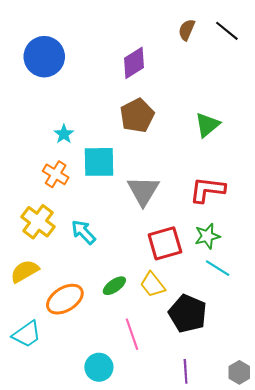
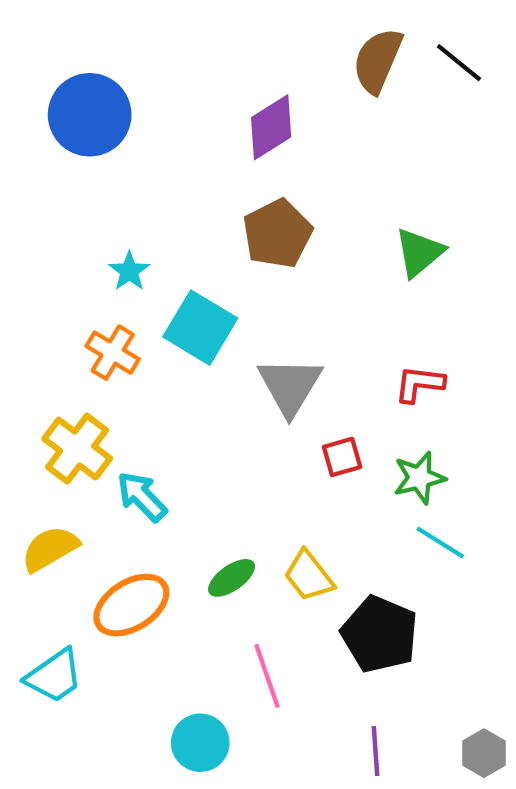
brown semicircle: (187, 30) -> (378, 61), size x1.5
cyan square: (99, 162) -> (200, 328), turned 32
red L-shape: (207, 190) -> (419, 384), size x0.7
cyan arrow: (83, 232) -> (142, 497), moved
red square: (165, 243) -> (342, 457), moved, size x0.6

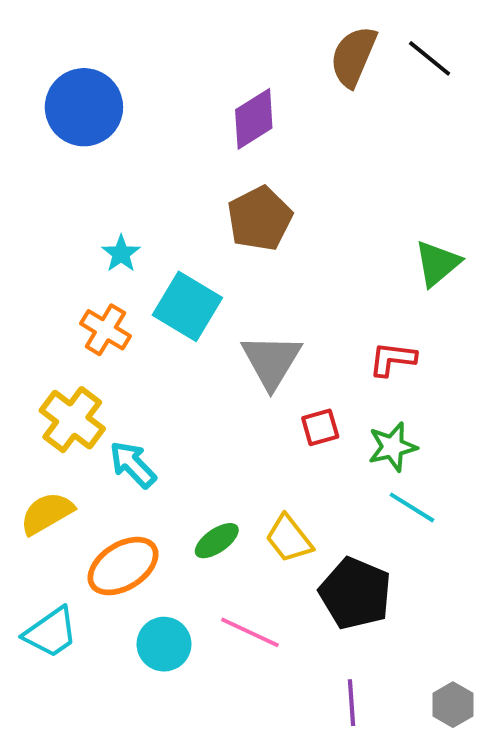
green triangle: (419, 252) -> (437, 263), moved
pink line: (267, 676) -> (250, 632), turned -46
cyan circle: (200, 743) -> (164, 644), moved

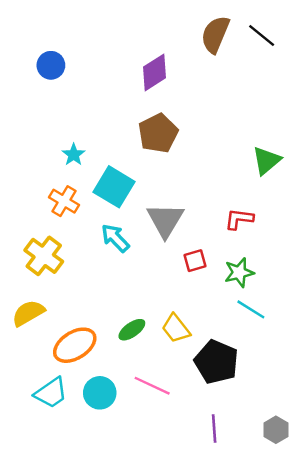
blue circle: (84, 107) -> (51, 65), size x0.6
cyan arrow: (133, 464) -> (115, 238), moved
cyan trapezoid: (51, 632) -> (51, 393), moved

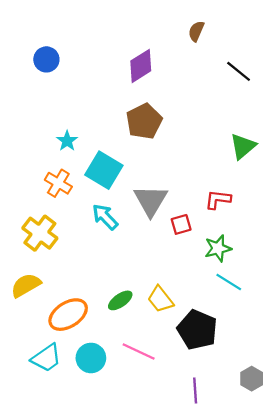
brown semicircle: (215, 34) -> (196, 31), size x0.6
black line: (262, 36) -> (239, 71), moved
red square: (195, 261) -> (181, 224), moved
gray hexagon: (276, 430) -> (252, 379), moved

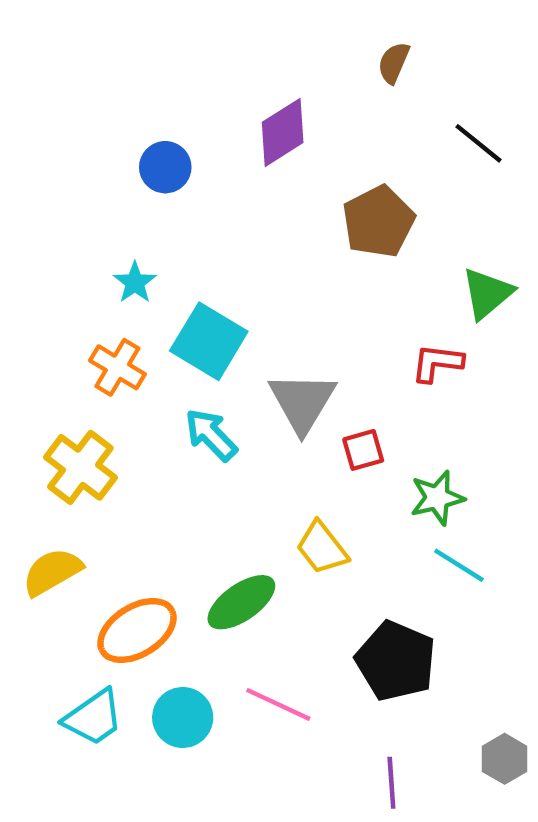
blue circle: (46, 59) -> (165, 167), moved
brown pentagon: (144, 121) -> (378, 222), moved
red L-shape: (218, 199) -> (437, 363), moved
yellow trapezoid: (160, 299) -> (322, 548), moved
green ellipse: (120, 300) -> (241, 602), size x1.4

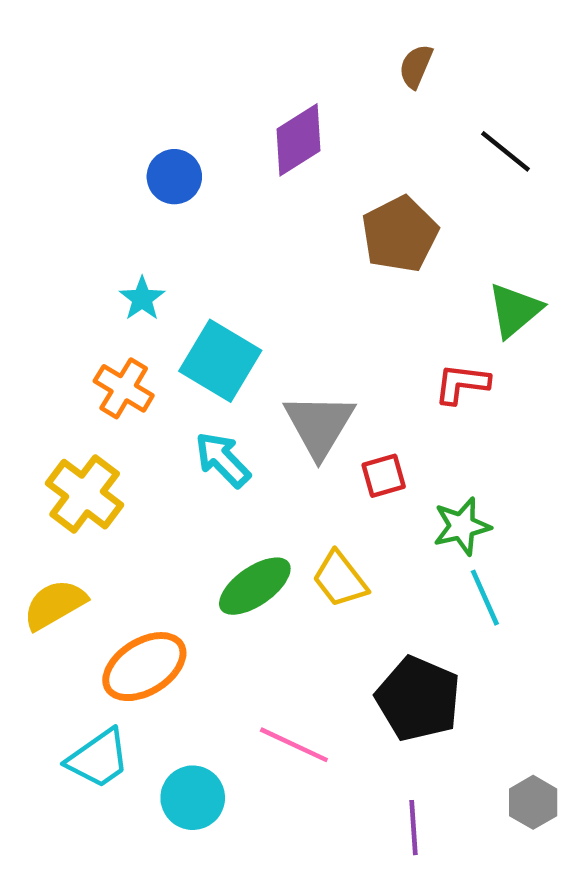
cyan line: (459, 565) -> (485, 598), turned 34
green ellipse: (241, 602) -> (255, 586), moved
cyan circle: (183, 717) -> (193, 798), moved

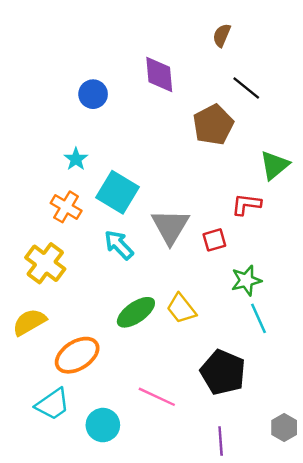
purple diamond: (299, 140) -> (159, 75), turned -63
black line: (506, 151) -> (246, 88), moved
red square: (384, 476) -> (214, 240), moved

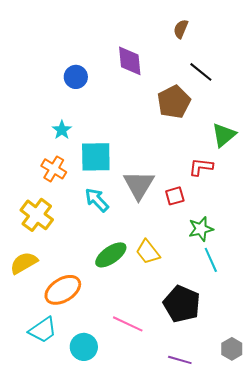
cyan square: (118, 192) -> (96, 157), turned -32
purple line: (221, 441) -> (180, 360), turned -70

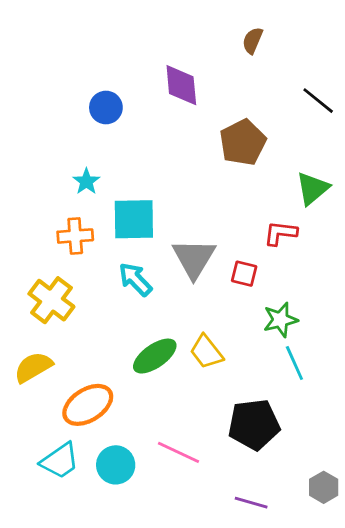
black line: (201, 72) -> (318, 101), moved
orange cross: (54, 169) -> (75, 236), turned -35
red square: (175, 196) -> (244, 274), turned 30
black pentagon: (182, 304) -> (254, 424), turned -30
cyan circle: (84, 347) -> (116, 465), moved

